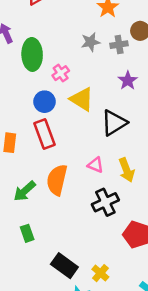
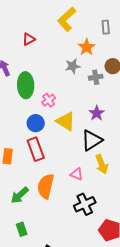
gray star: (90, 42) -> (73, 66), moved
purple star: (128, 81) -> (97, 113), moved
yellow arrow: (126, 170) -> (102, 164), moved

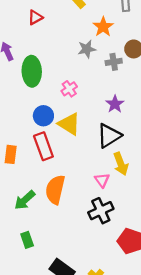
pink cross: (49, 100) -> (69, 89), moved
yellow triangle: (66, 121) -> (69, 124), moved
pink triangle: (77, 174) -> (102, 180), moved, turned 32

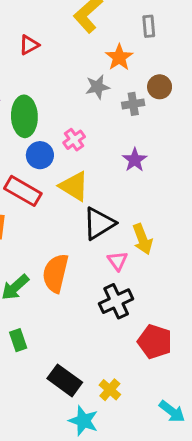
blue circle: (43, 116) -> (40, 155), moved
black triangle: (109, 136) -> (99, 224), moved
red rectangle: (43, 146) -> (23, 191), moved, turned -40

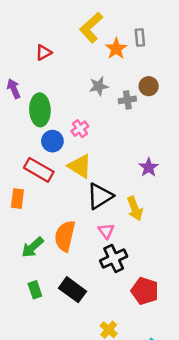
orange star: (119, 57) -> (116, 49), moved
purple star: (135, 160) -> (149, 167), moved
pink triangle: (118, 261) -> (106, 231), moved
black rectangle: (65, 380) -> (72, 290), moved

